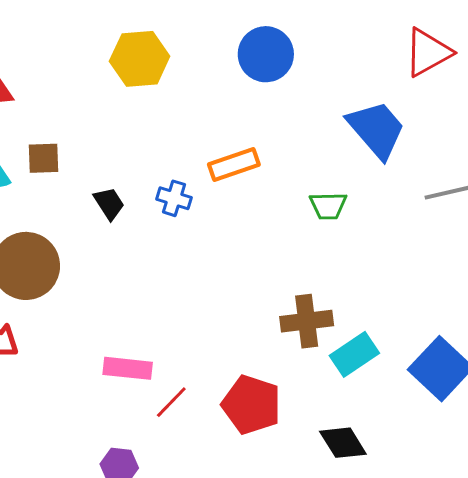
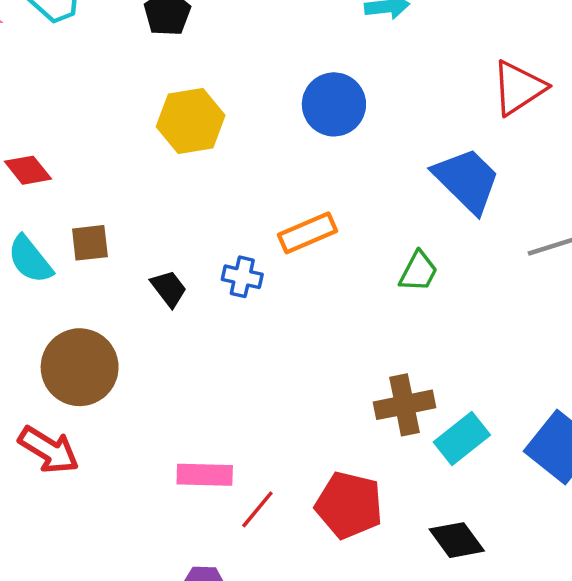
green trapezoid: (328, 206) -> (418, 271), turned -57

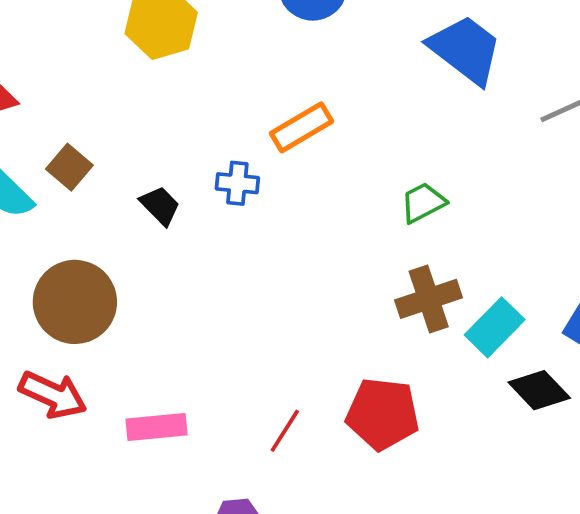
brown square: (90, 243) -> (69, 167), turned -36
green trapezoid: (418, 271) -> (423, 203), moved, turned -138
pink rectangle: (205, 475) -> (157, 427), moved
black diamond: (457, 540) -> (539, 390), moved

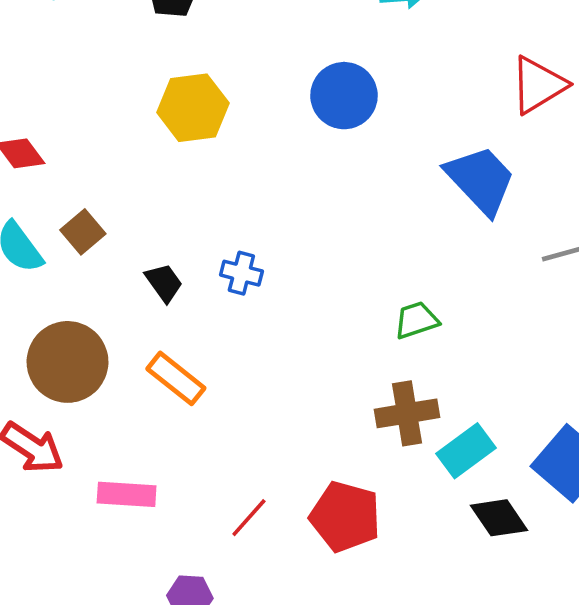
orange rectangle: (302, 127) -> (176, 378), moved, turned 60

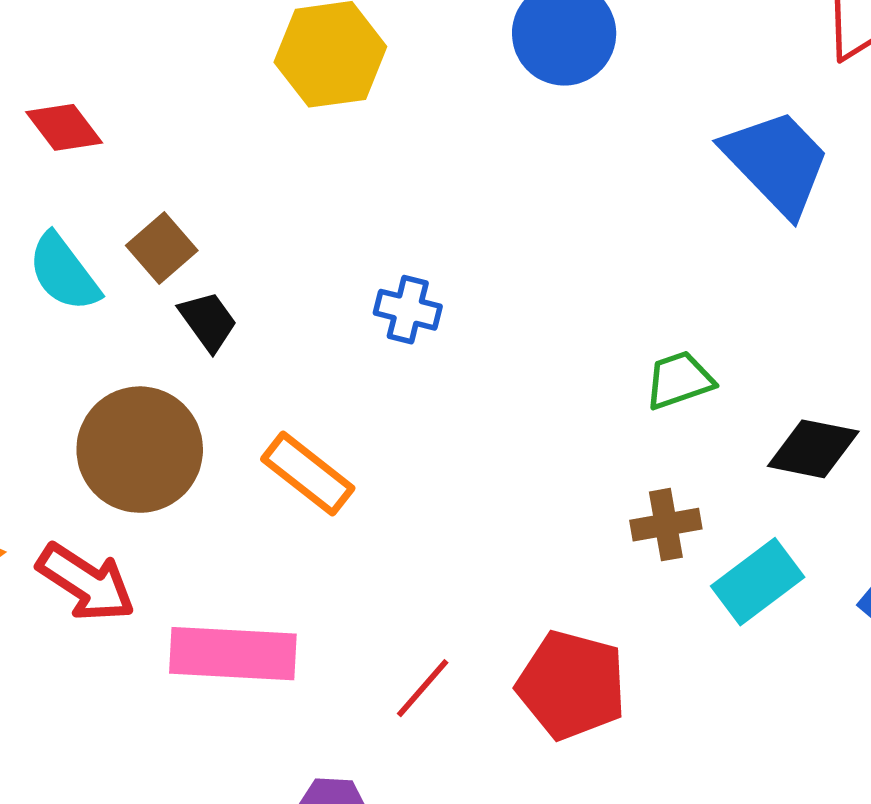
black trapezoid: (164, 283) -> (208, 321), moved
brown cross: (407, 413) -> (666, 525), size x0.7
pink rectangle: (127, 494) -> (233, 654), size x1.4
black diamond: (499, 518) -> (813, 449), moved, turned -44

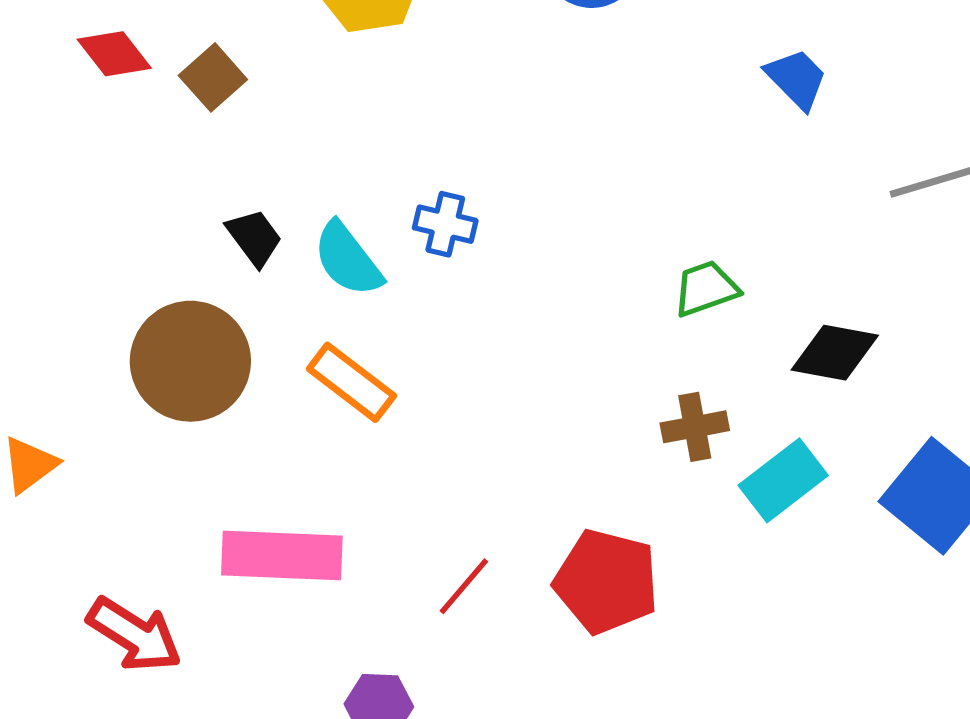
blue trapezoid: (777, 162) -> (796, 79), size x0.6
brown square: (162, 248) -> (213, 77), moved
cyan semicircle: (64, 272) -> (348, 259), moved
red arrow: (86, 582) -> (134, 635), moved

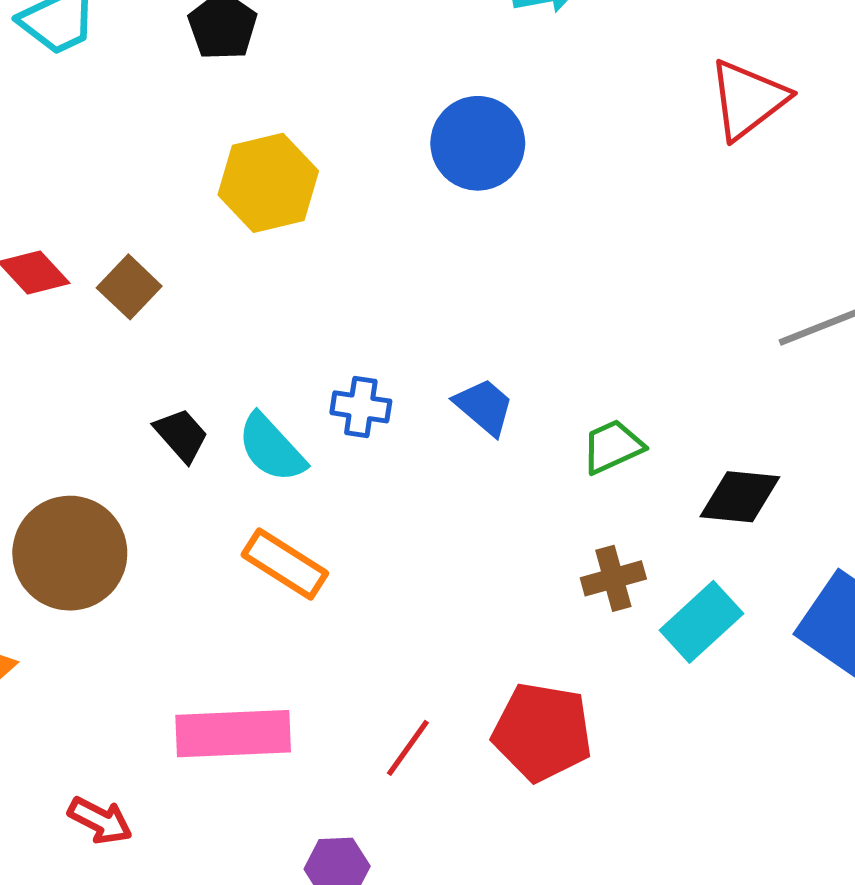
blue trapezoid: (796, 79) -> (484, 407), moved
brown circle: (190, 361) -> (70, 553), moved
red arrow: (134, 635) -> (100, 820), size x0.7

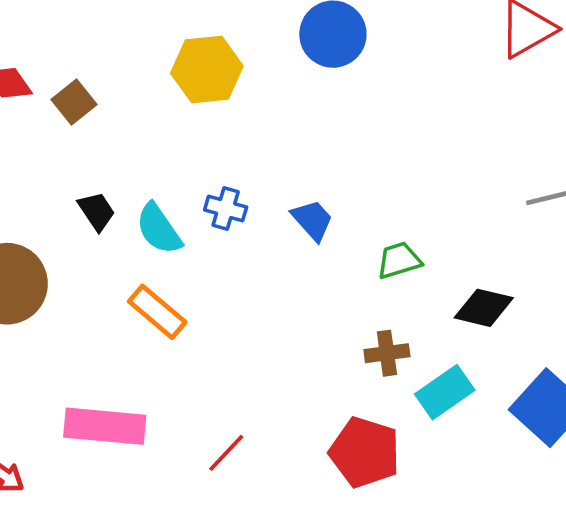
yellow hexagon: (268, 183) -> (207, 70), moved
red pentagon: (542, 732) -> (365, 452), moved

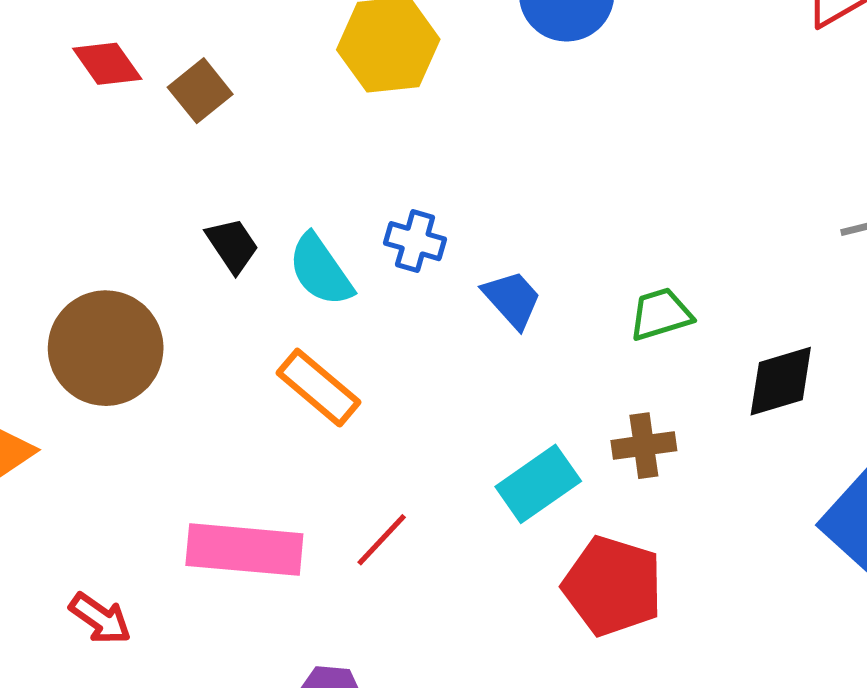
blue trapezoid: (312, 220) -> (512, 299), moved
black diamond: (484, 308) -> (781, 381), turned -30
cyan rectangle: (445, 392) -> (538, 484), moved
red line: (226, 453) -> (382, 540), moved

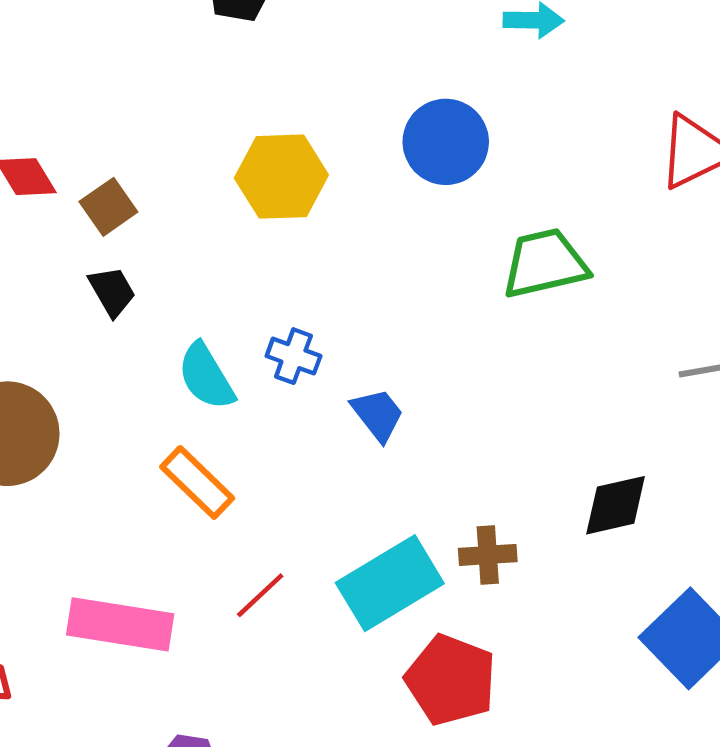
black trapezoid: (232, 245) -> (112, 291), moved
green trapezoid: (661, 314) -> (545, 263), moved, size x1.5
cyan rectangle: (538, 484) -> (390, 583), size x1.4
red line: (382, 540) -> (260, 595), moved

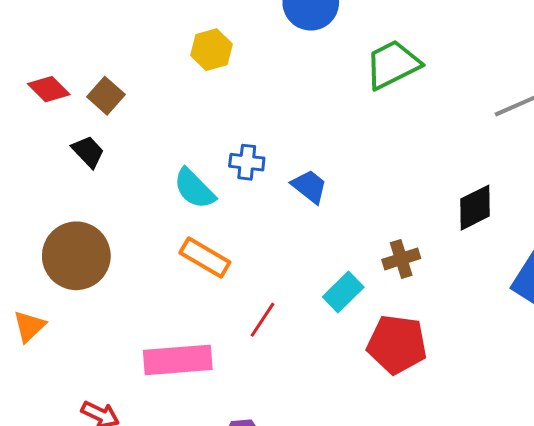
yellow hexagon: (281, 177) -> (211, 50), size x0.7
black trapezoid: (112, 291) -> (88, 152), moved
cyan rectangle: (390, 583) -> (343, 292), size x0.6

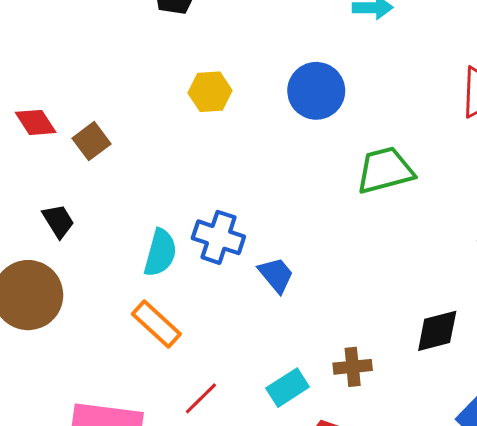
yellow hexagon: (211, 50) -> (210, 92), moved
black trapezoid: (88, 152) -> (58, 221), moved
blue cross: (247, 162) -> (218, 237), size x1.4
cyan semicircle: (194, 189) -> (160, 253), turned -132

